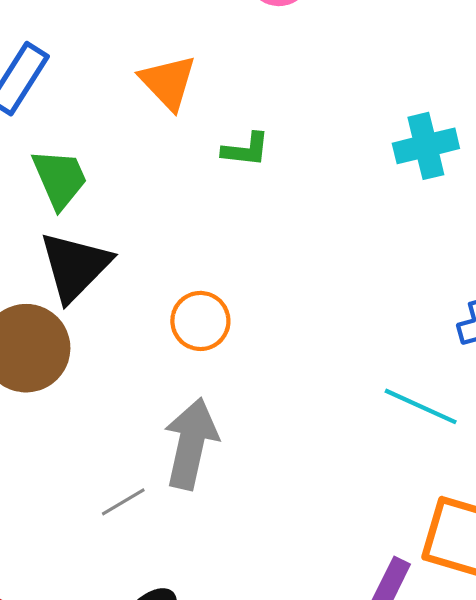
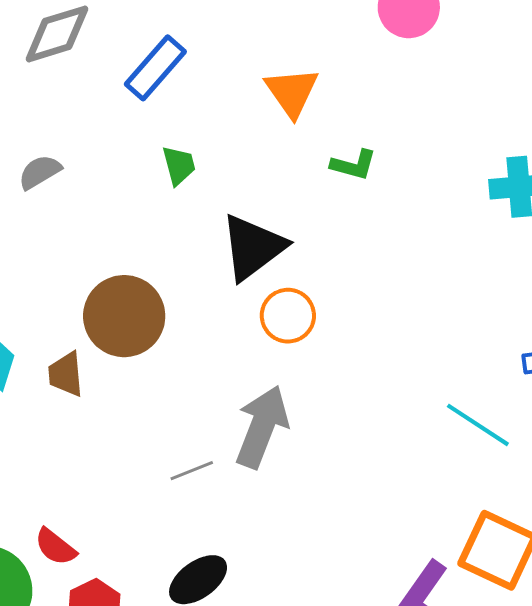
green trapezoid: (60, 179) -> (179, 165), size x0.7
black triangle: (75, 266) -> (253, 247), moved

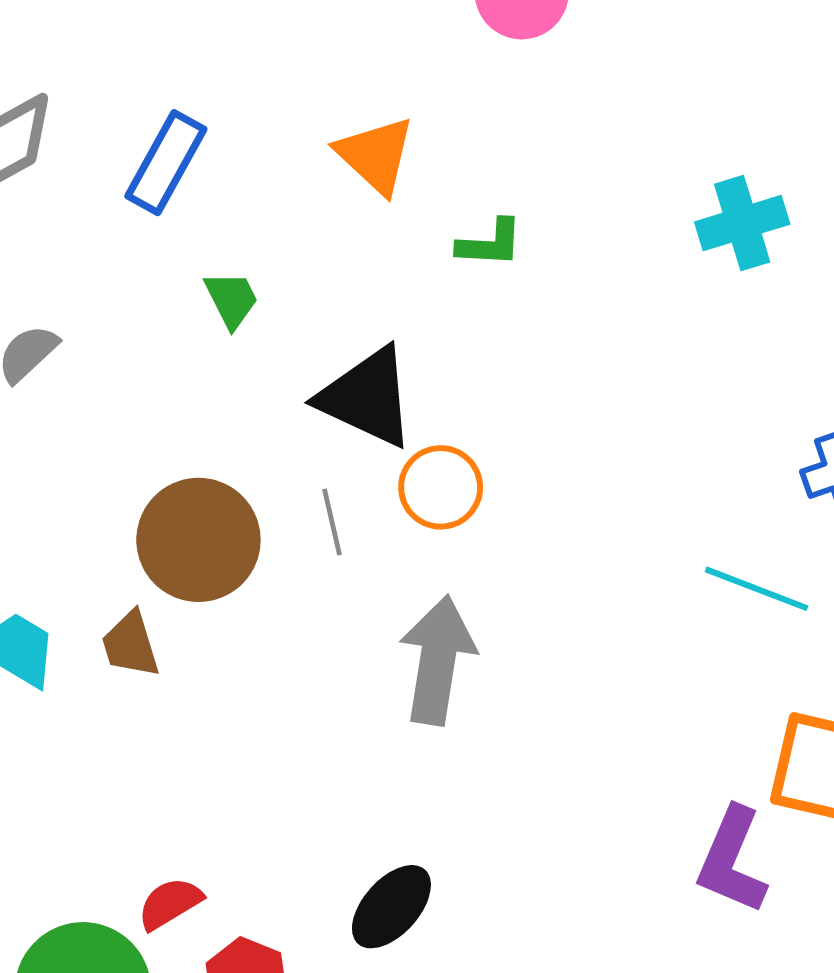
black triangle: (253, 247) -> (367, 397), turned -46
gray line: (192, 471) -> (332, 522), moved, turned -69
red semicircle: (55, 547) -> (170, 903), turned 123

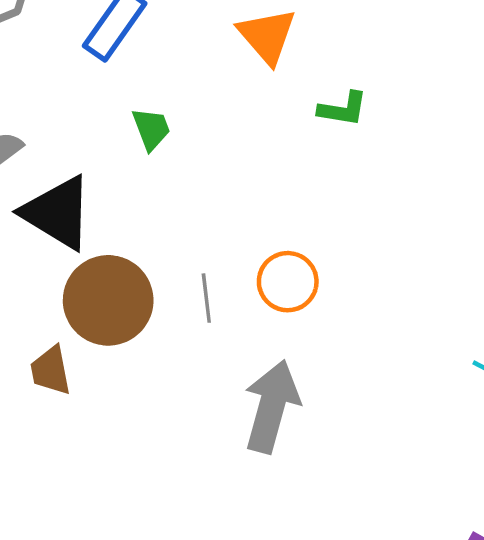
black triangle: (367, 397) -> (57, 213), moved

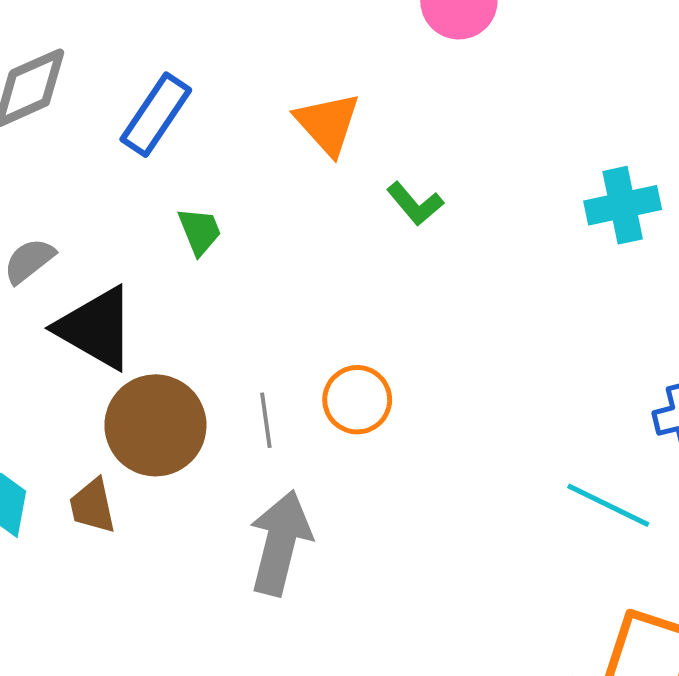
green L-shape: (343, 109) -> (415, 204), turned 42
gray arrow: (272, 406) -> (280, 543), moved

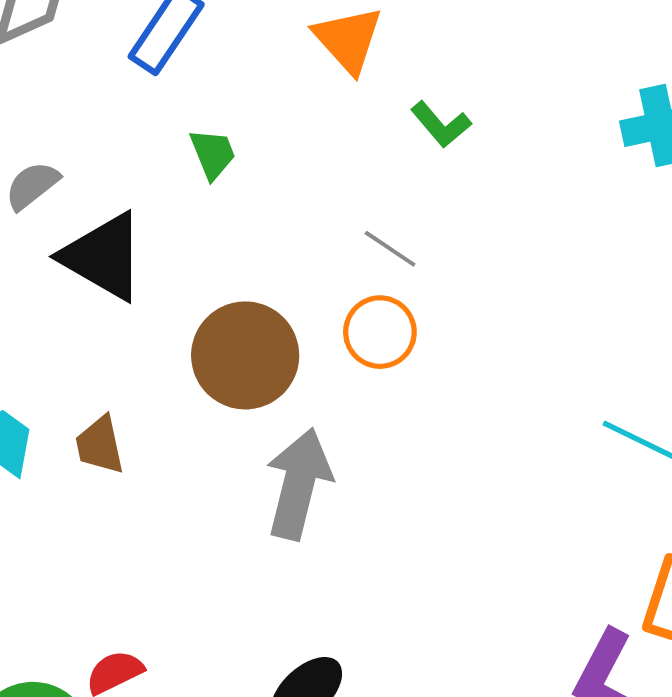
gray line: (266, 420) -> (390, 249), moved, turned -48
brown circle: (155, 425) -> (245, 355), moved

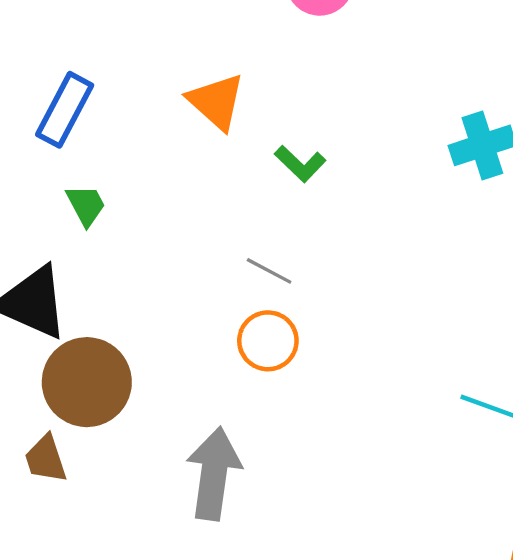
green trapezoid: (213, 154) -> (86, 205), moved
brown circle: (245, 355) -> (87, 382), moved

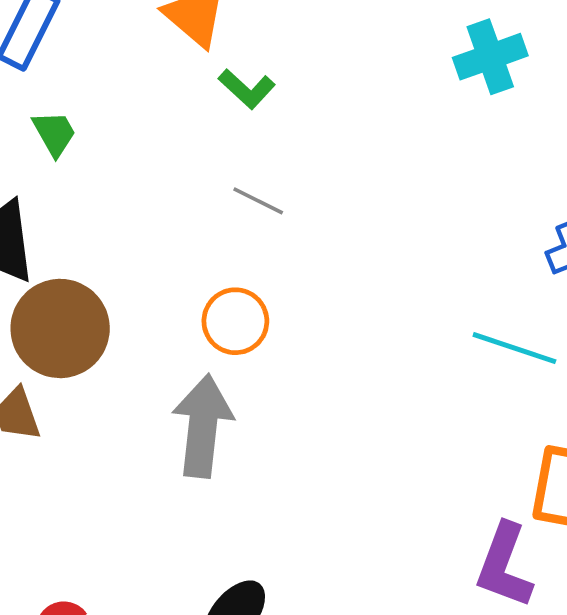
green L-shape: (300, 164) -> (247, 89), moved
orange circle: (268, 341) -> (235, 321), moved

